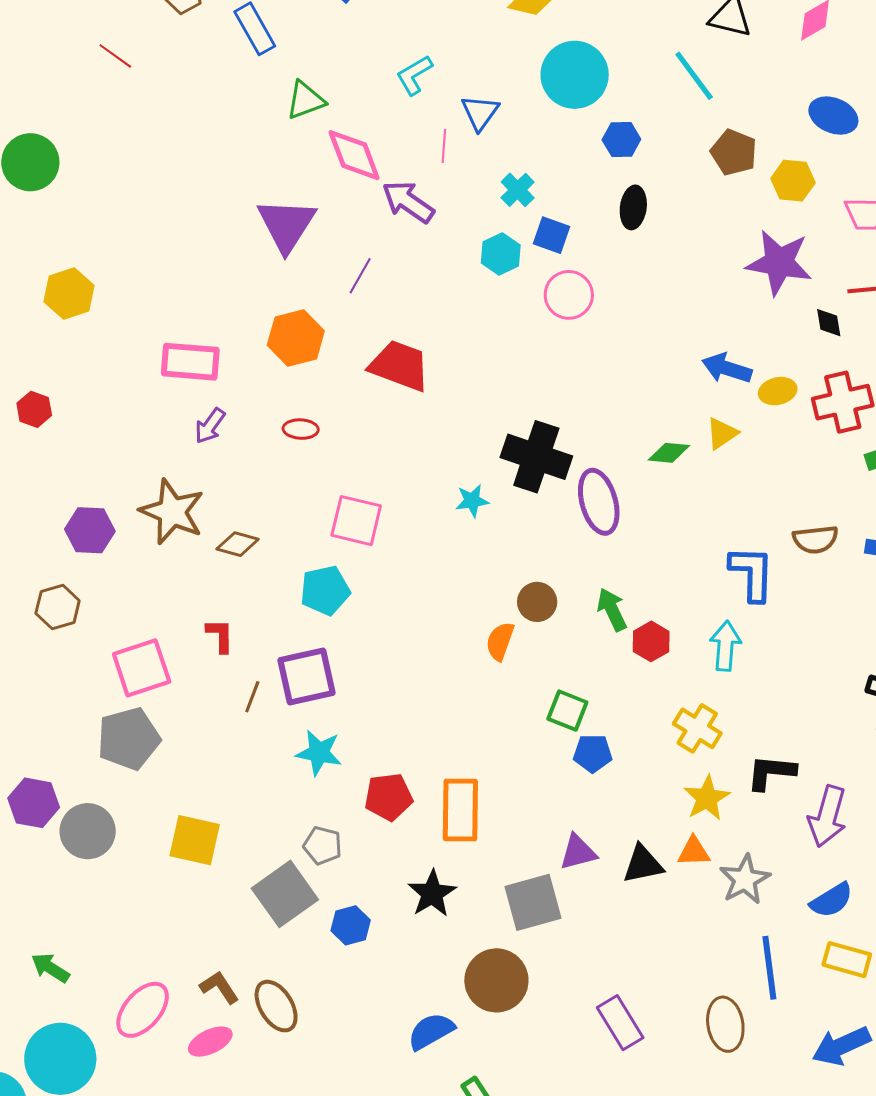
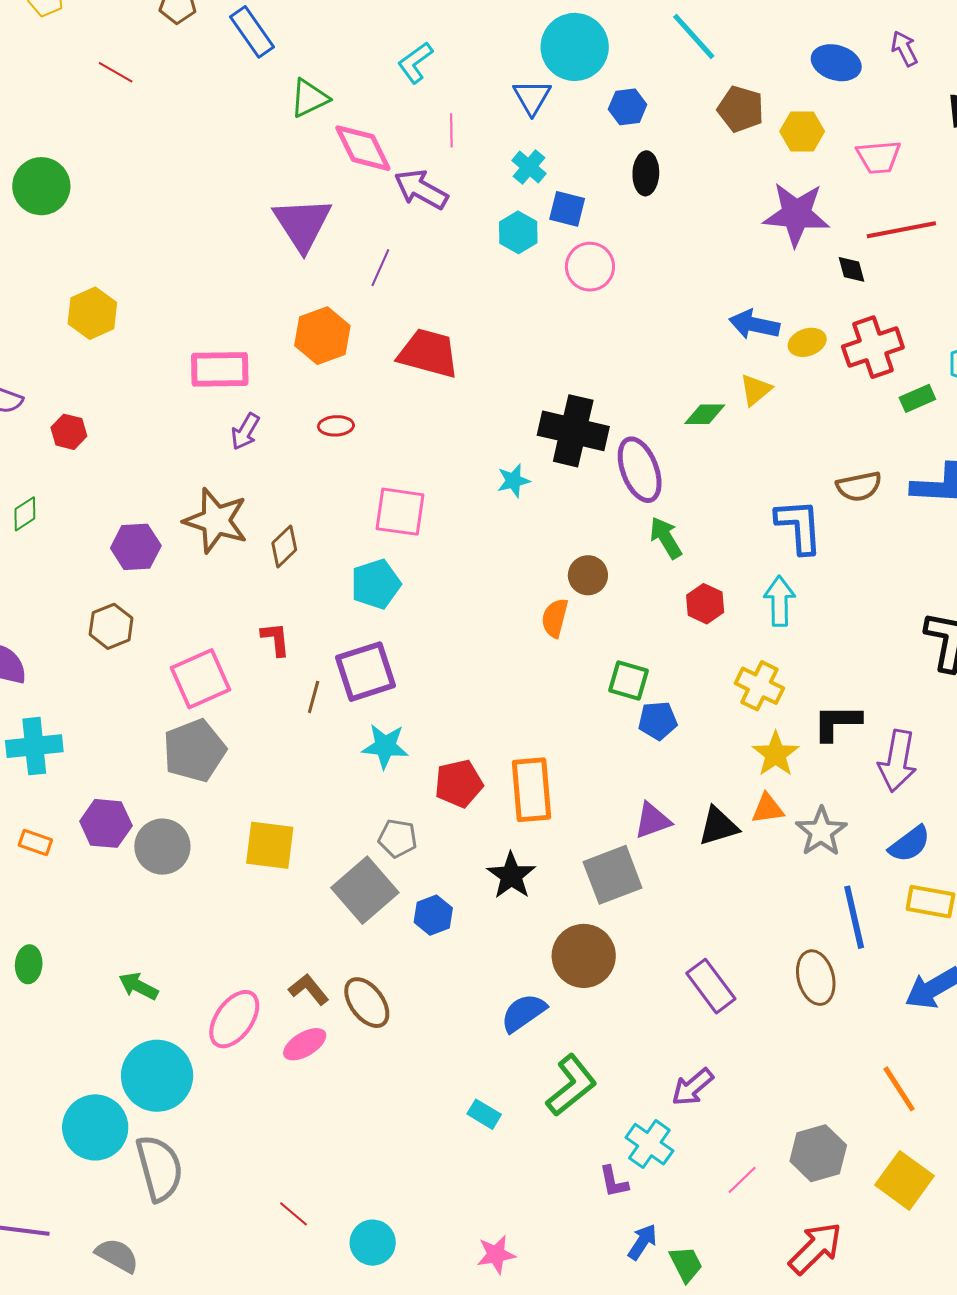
blue triangle: (480, 113) -> (532, 97), moved
brown diamond: (238, 544) -> (284, 546), turned -54
green arrow: (612, 609) -> (666, 538), moved

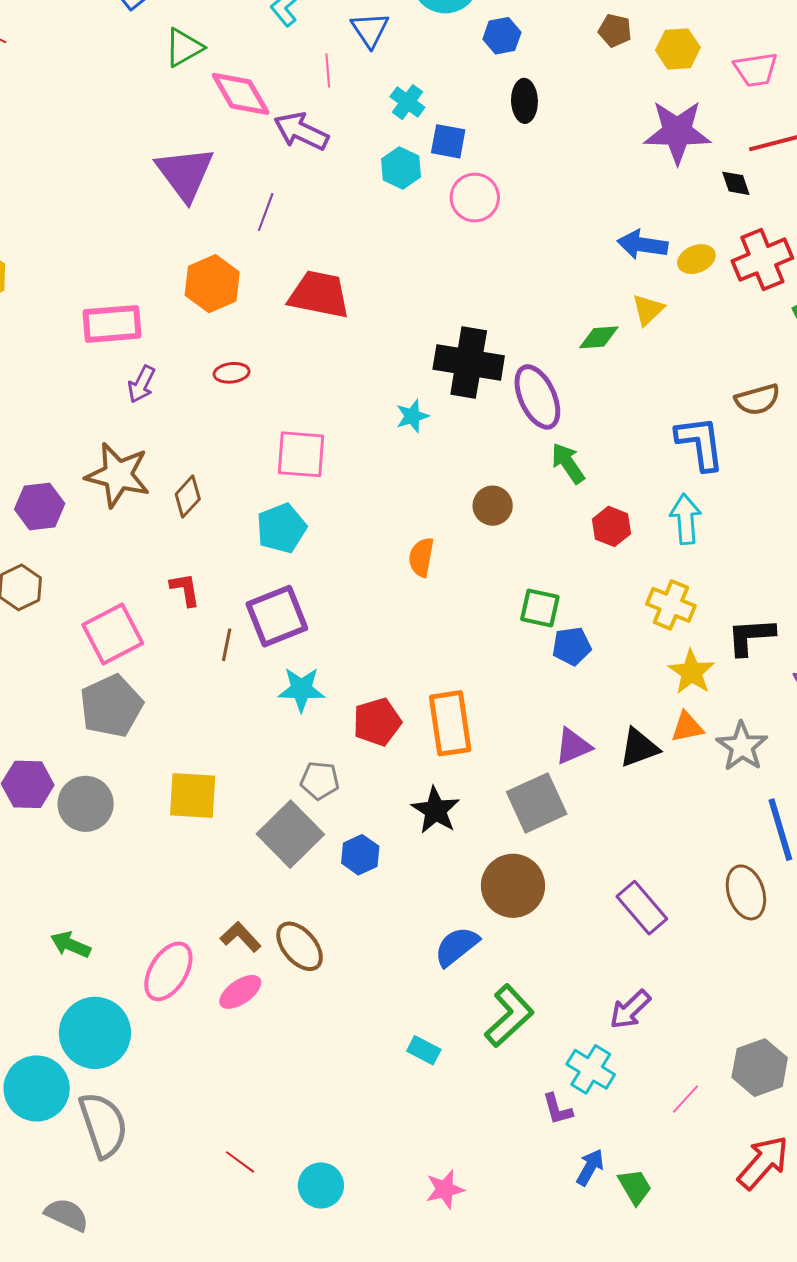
blue triangle: (532, 97) -> (370, 30), moved
brown pentagon: (741, 109) -> (615, 30), size x0.7
orange semicircle: (555, 618) -> (421, 557), moved

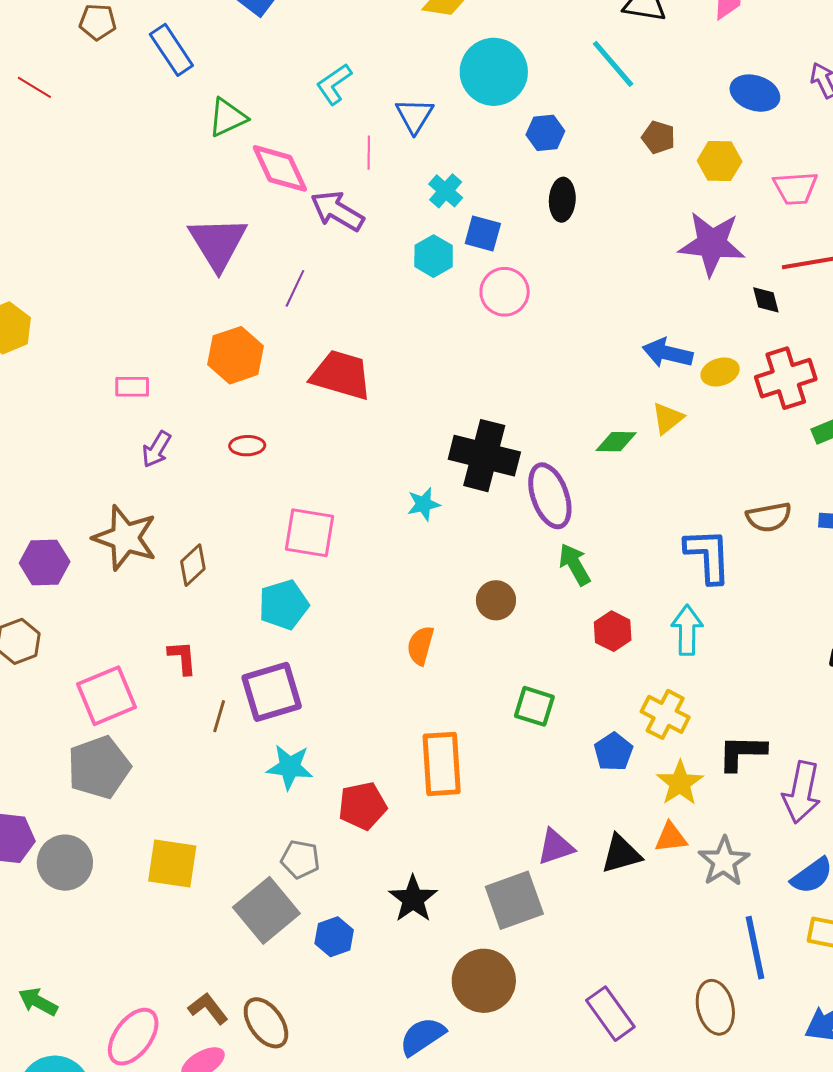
pink rectangle: (112, 324) -> (132, 387), size x0.6
blue pentagon: (572, 646) -> (613, 752), moved, turned -30
orange rectangle: (450, 723) -> (442, 764), moved

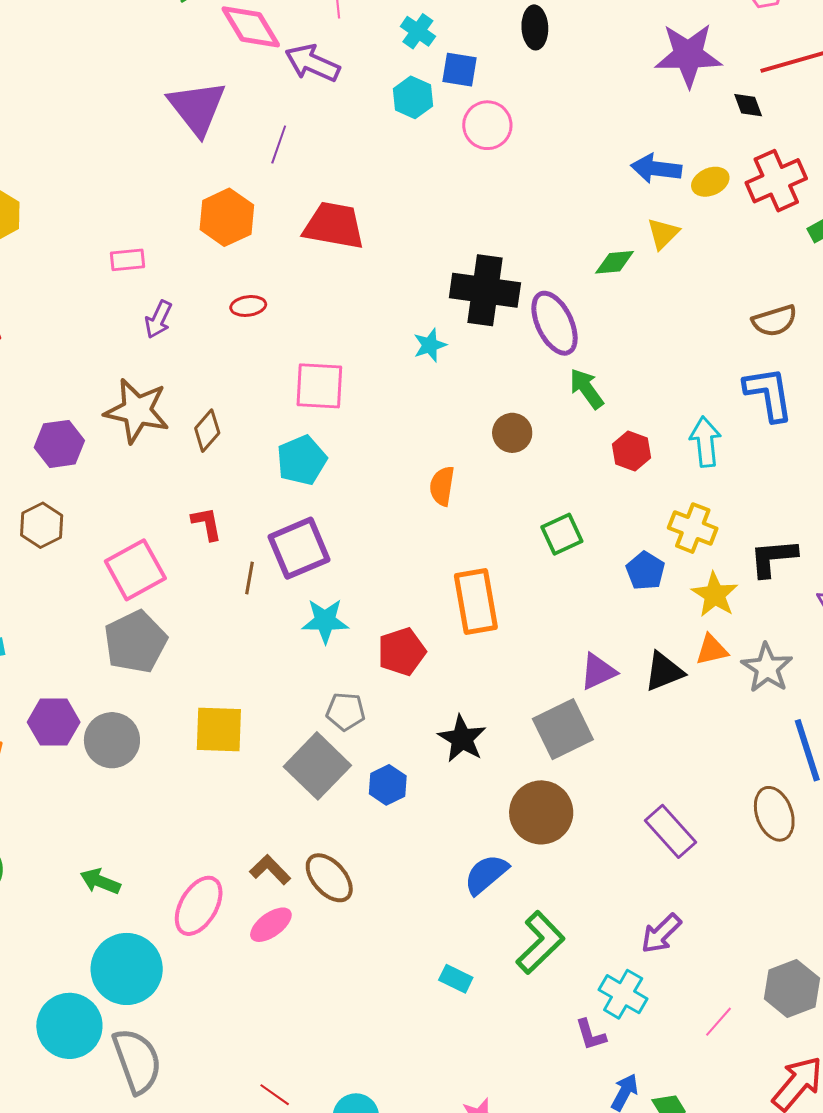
blue L-shape: (708, 556) -> (769, 394), moved
green square: (534, 706) -> (562, 534), turned -36

